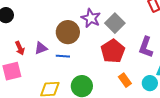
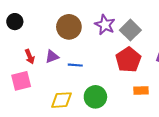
brown circle: (68, 32) -> (69, 27), moved
orange rectangle: (125, 80) -> (141, 90), turned -56

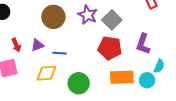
red pentagon: (128, 60) -> (110, 48), turned -30
orange rectangle: (141, 90) -> (122, 77), size x1.6
yellow diamond: (61, 100) -> (46, 73), moved

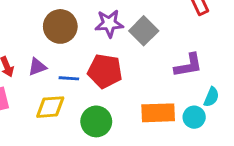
purple star: (88, 15) -> (109, 24), turned -30
purple L-shape: (143, 44) -> (188, 65), turned -120
red pentagon: (110, 48) -> (105, 71), moved

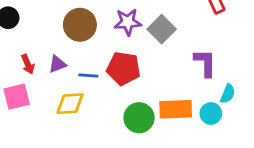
purple L-shape: (188, 65) -> (205, 63), turned -80
green circle: (96, 121) -> (139, 118), moved

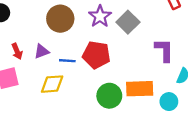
purple star: (128, 22) -> (100, 16), turned -30
cyan circle: (211, 113) -> (169, 102), moved

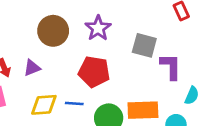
gray square: (128, 22) -> (144, 45), moved, turned -30
blue line: (67, 61) -> (74, 103), moved

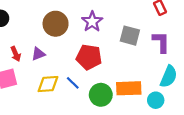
purple L-shape: (171, 66) -> (161, 42), moved
cyan semicircle: (192, 96) -> (169, 76), size x1.5
blue line: (74, 103) -> (73, 83), turned 40

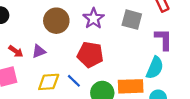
gray square: (130, 36) -> (132, 20), moved
red arrow: (16, 54) -> (16, 51), turned -32
cyan semicircle: (169, 76) -> (155, 68), moved

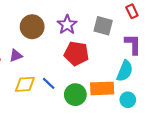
red pentagon: (90, 55) -> (76, 53), moved

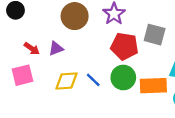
gray square: (103, 26) -> (155, 35), moved
green circle: (75, 95) -> (123, 77), moved

